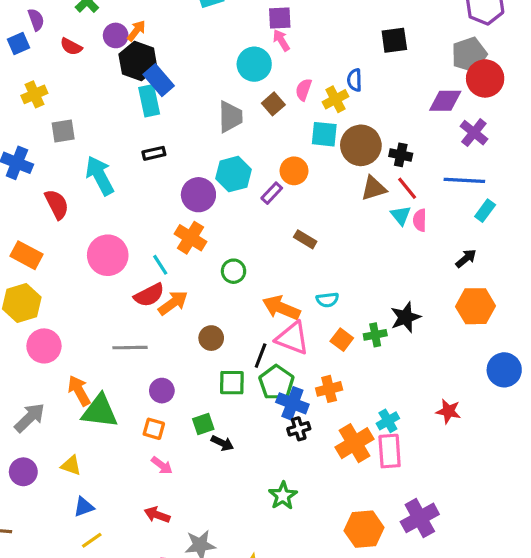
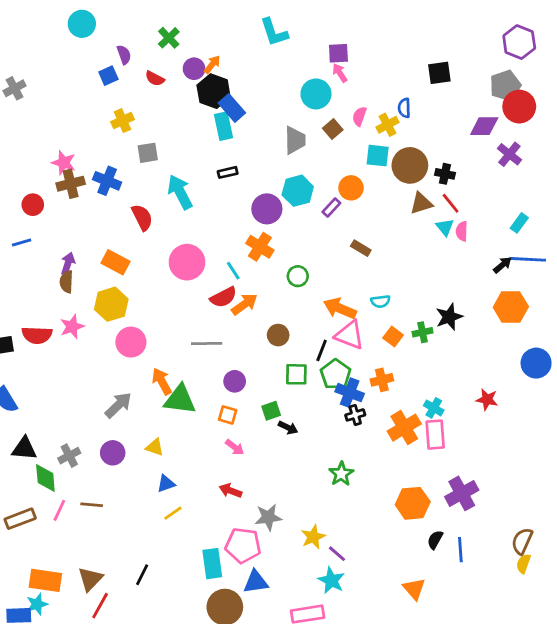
blue line: (464, 180) -> (528, 259), moved
cyan cross: (388, 421) -> (434, 408), turned -30

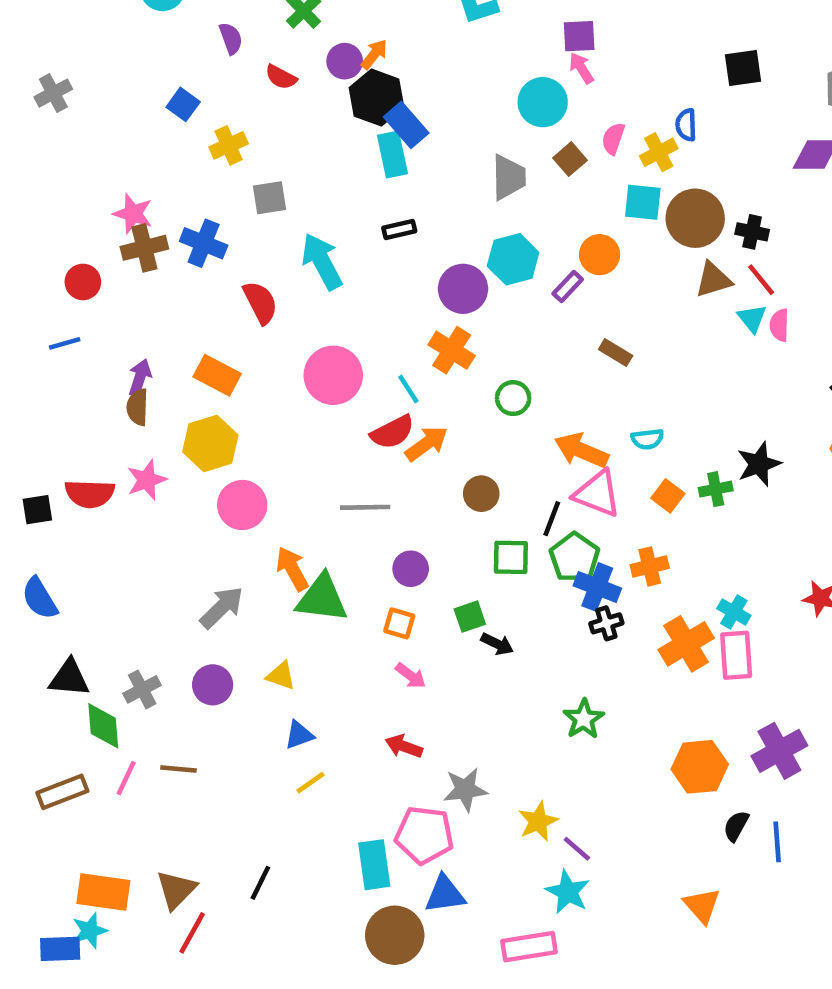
blue square: (108, 76) -> (183, 104), moved, turned -30

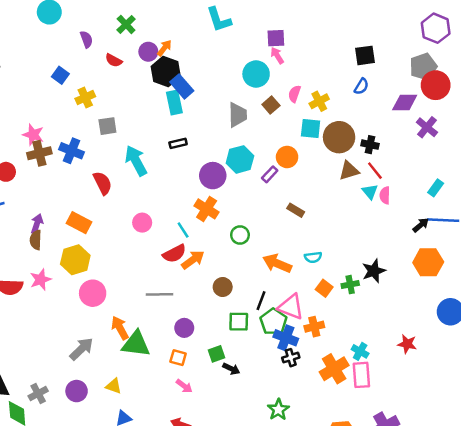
blue semicircle: (686, 125) -> (361, 86), moved, turned -147
pink circle: (333, 375) -> (142, 223), size x0.6
pink triangle: (597, 494) -> (291, 307), moved

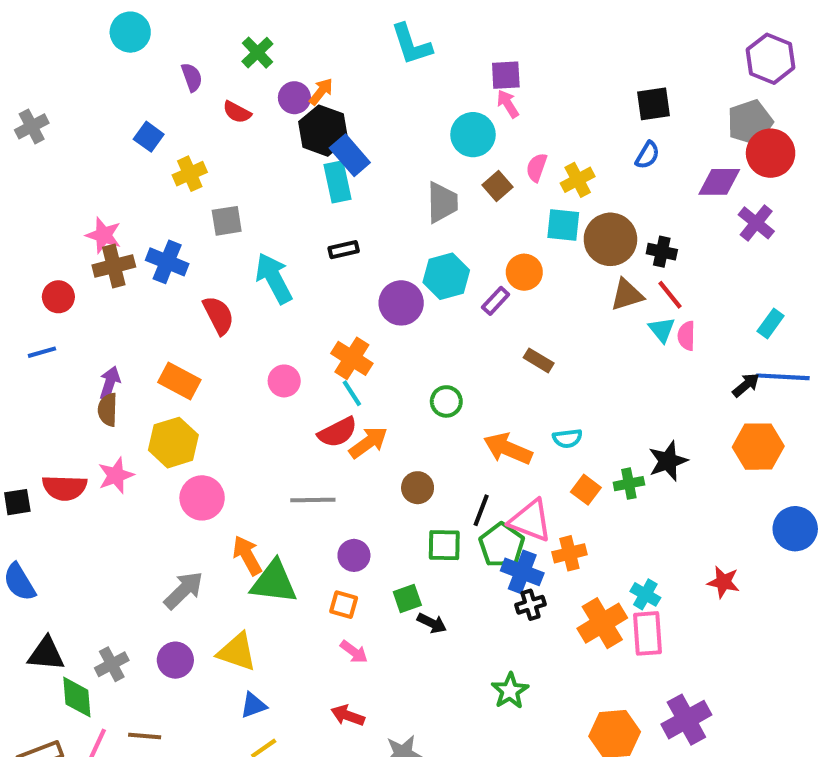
orange cross: (207, 209) -> (352, 358), moved
yellow triangle: (114, 386) -> (237, 652), size x1.5

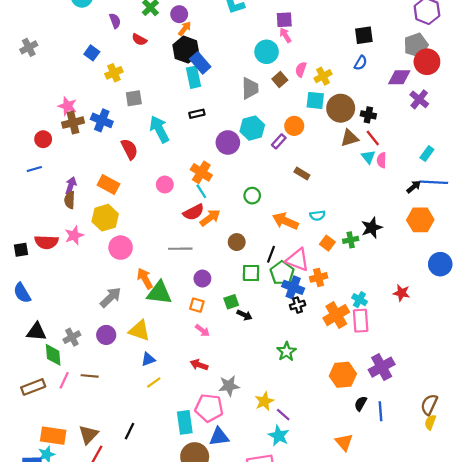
purple circle: (294, 98) -> (179, 14), moved

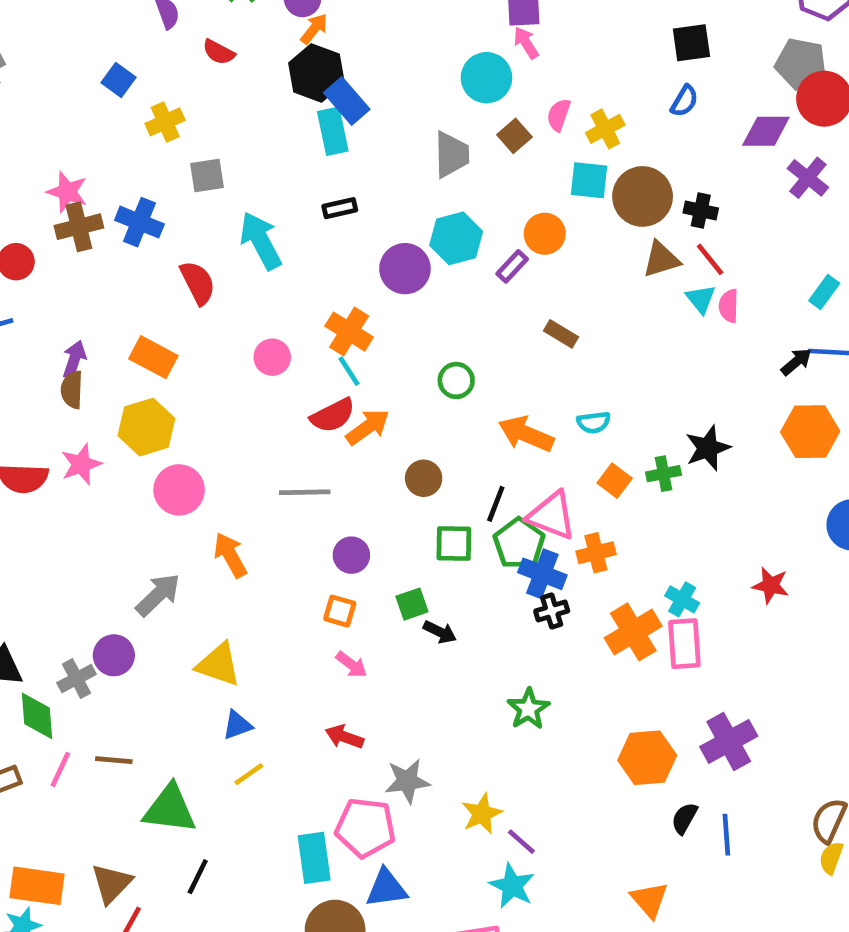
gray pentagon: (416, 45) -> (801, 64), turned 30
green triangle: (159, 293) -> (170, 809), moved
purple circle: (106, 335) -> (114, 655), moved

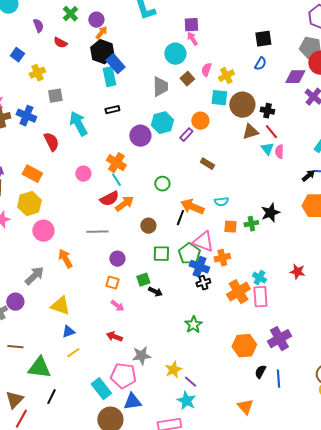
orange square: (615, 481) -> (230, 227), turned -32
black line: (496, 504) -> (180, 218), moved
cyan rectangle: (314, 858) -> (101, 389), turned -30

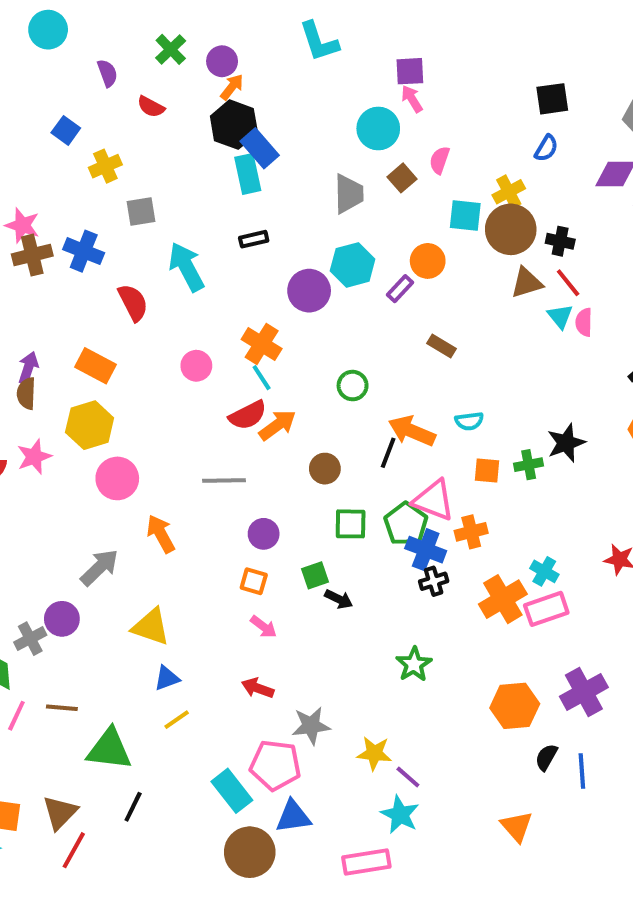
yellow cross: (226, 76) -> (509, 192), moved
pink rectangle: (260, 297) -> (546, 609), turned 75
yellow star: (173, 370) -> (374, 753), turned 30

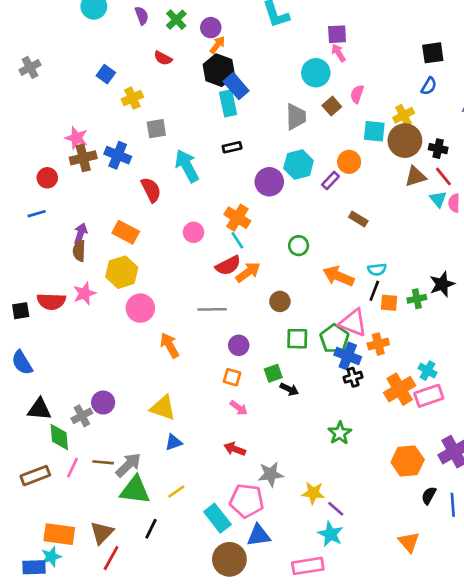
purple semicircle: (107, 73) -> (142, 16), moved
black line: (388, 453) -> (374, 291), moved
gray arrow: (99, 567) -> (128, 465), moved
yellow line: (177, 720) -> (176, 492), moved

